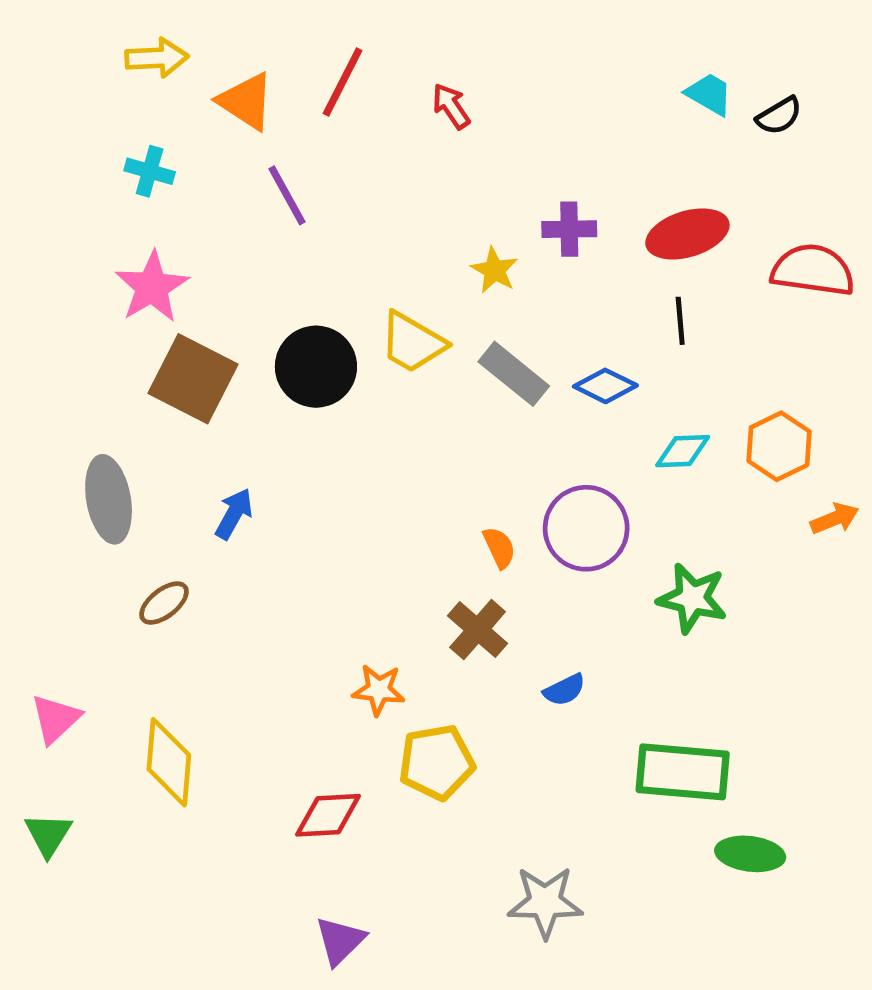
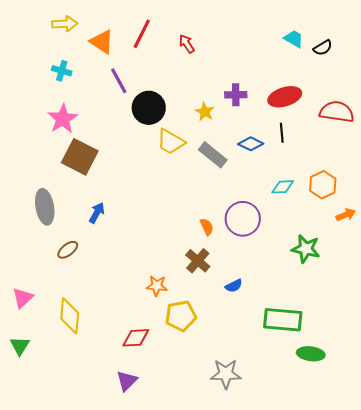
black circle: (316, 367) -> (149, 108), moved
blue diamond: (605, 386) -> (251, 144), moved
green star: (692, 598) -> (306, 249), moved
purple triangle: (340, 941) -> (127, 381), moved

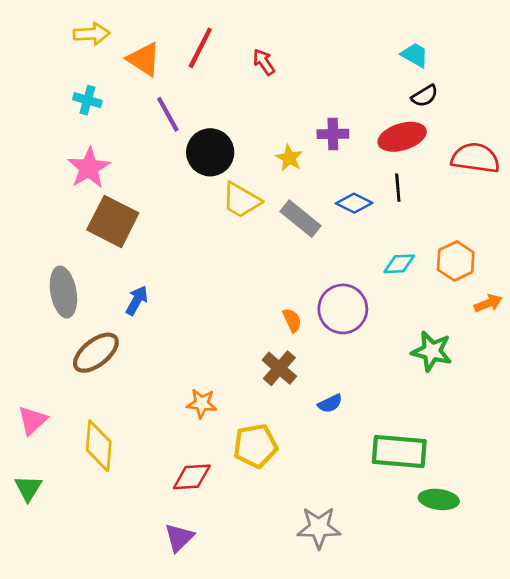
black semicircle: (323, 48) -> (425, 96), moved
brown ellipse: (68, 250) -> (96, 353), size x1.6
orange star: (157, 286) -> (202, 403), moved

